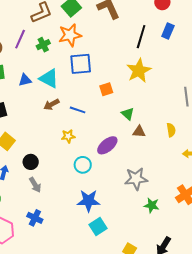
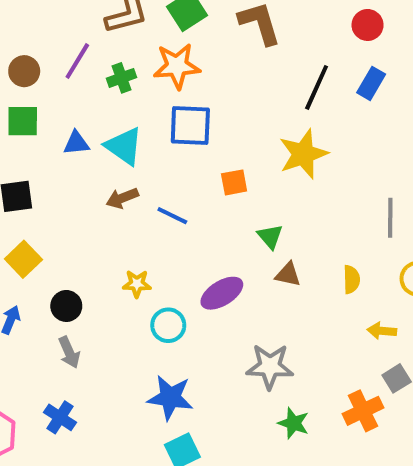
yellow star: (68, 136) -> (137, 284), moved

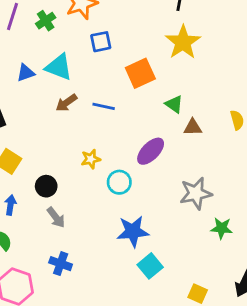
blue square: (190, 126) -> (101, 42), size x0.7
orange square: (234, 182) -> (140, 73), size x1.5

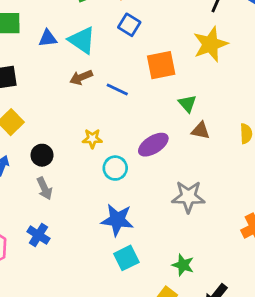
blue square: (101, 42) -> (129, 25), turned 30
green star: (222, 228) -> (183, 265), moved

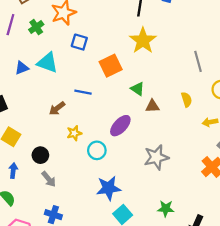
brown arrow: (81, 77) -> (57, 108), moved

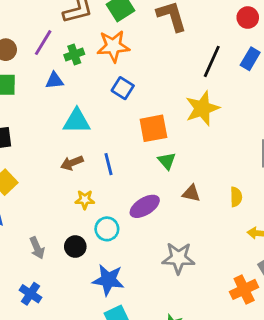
cyan triangle: (47, 63) -> (77, 121), moved, turned -35
blue triangle: (22, 68) -> (54, 81), moved
green triangle: (137, 89) -> (167, 161), moved
blue line: (83, 92) -> (109, 164), moved, turned 49
black circle: (40, 155) -> (75, 247), moved

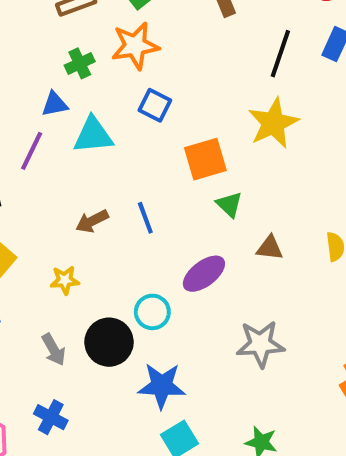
purple line: (43, 43) -> (32, 151), moved
cyan triangle: (77, 121) -> (93, 135), moved
yellow star: (85, 200) -> (65, 280), moved
black circle: (75, 247) -> (109, 342), size x1.5

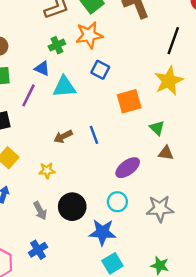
blue triangle: (55, 104) -> (42, 68), turned 35
green triangle: (229, 204) -> (157, 128), moved
cyan circle: (152, 312) -> (117, 202), moved
blue cross: (51, 417) -> (38, 250), turned 30

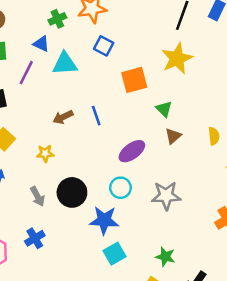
brown triangle: (166, 153) -> (173, 136), turned -49

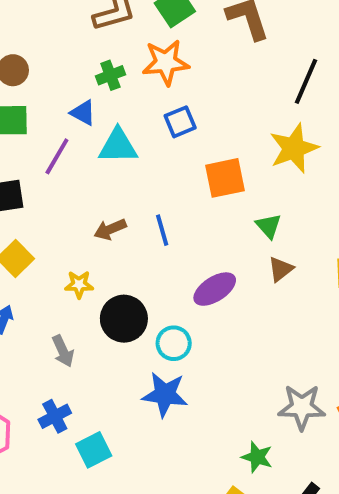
blue square: (104, 46) -> (180, 122), turned 36
cyan circle: (121, 188) -> (174, 343), moved
black circle: (72, 192) -> (124, 319), moved
gray star: (166, 196) -> (302, 407), moved
cyan square: (114, 254) -> (94, 450), moved

